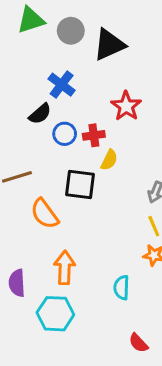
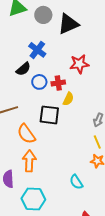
red star: (126, 106) -> (79, 64), turned 30
orange arrow: (65, 268) -> (29, 161), moved
cyan semicircle: (122, 288) -> (76, 182), turned -35

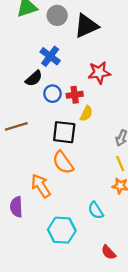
orange semicircle: (26, 134) -> (63, 162), moved
orange arrow: (29, 161) -> (41, 186), turned -35
cyan hexagon: (33, 199) -> (62, 230), moved

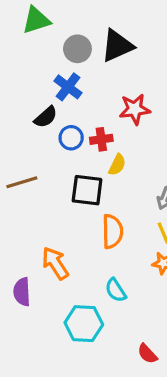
gray circle: (57, 15) -> (77, 49), moved
orange semicircle: (63, 162) -> (112, 231), moved, turned -145
cyan semicircle: (96, 210) -> (116, 290), moved

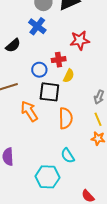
black semicircle: (46, 117) -> (13, 45), moved
blue circle: (71, 138) -> (39, 70), moved
orange arrow: (55, 263) -> (29, 111), moved

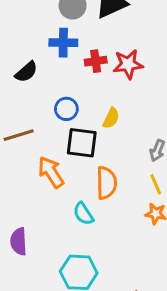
blue cross: (37, 26) -> (63, 43), turned -36
red cross: (59, 60) -> (96, 61), moved
cyan semicircle: (68, 156) -> (83, 214), moved

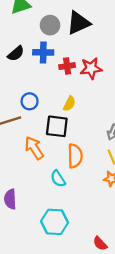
black semicircle: (26, 72) -> (16, 54), moved
blue circle: (66, 109) -> (30, 101), moved
yellow semicircle: (111, 118) -> (69, 104), moved

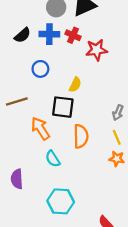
red cross: (67, 66) -> (73, 35), moved, turned 32
blue circle: (30, 101) -> (40, 69), moved
cyan semicircle: (58, 179) -> (53, 159), moved

